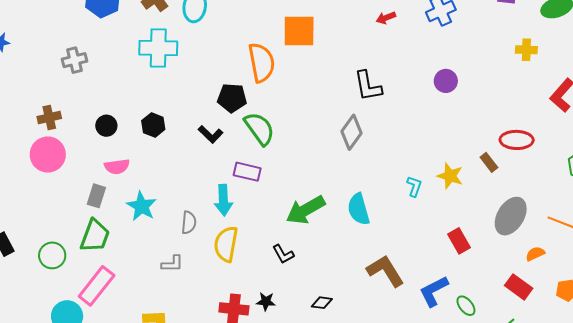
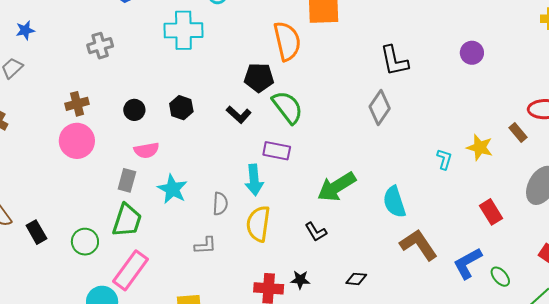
cyan semicircle: (359, 209) -> (394, 202), moved

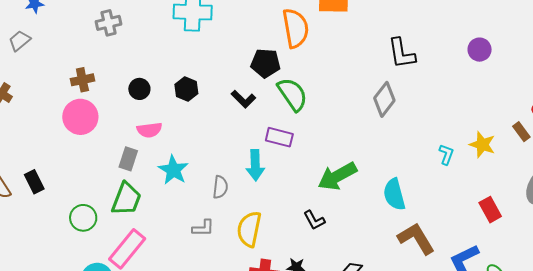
yellow semicircle: (258, 224) -> (249, 229), moved
black rectangle: (36, 232) -> (34, 182), moved

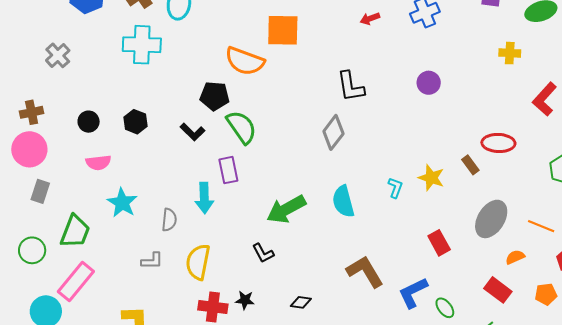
gray cross: (109, 23) -> (58, 55), turned -30
orange semicircle: (296, 28) -> (245, 61), turned 120
purple rectangle: (279, 137) -> (228, 170), turned 64
gray rectangle: (128, 159) -> (40, 191), moved
cyan semicircle: (394, 194) -> (343, 201), moved

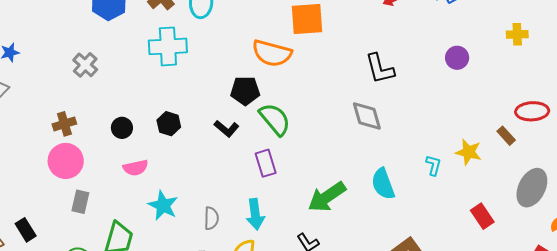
yellow cross: (510, 53) -> (517, 34), moved
gray diamond: (333, 132) -> (367, 116), turned -48
cyan arrow: (204, 198) -> (255, 214), moved

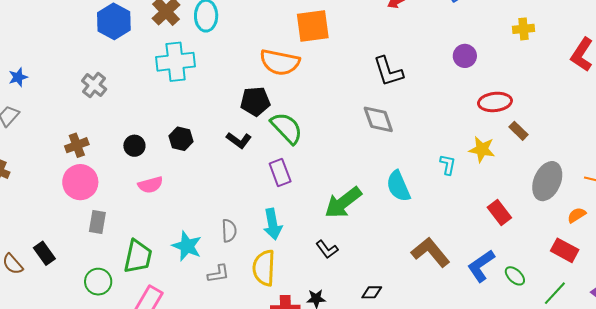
red ellipse: (532, 111) -> (495, 102), moved
cyan star: (163, 205) -> (187, 246), moved

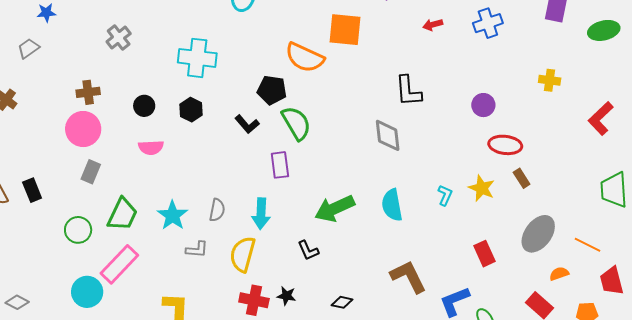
purple circle: (465, 56) -> (483, 105), moved
cyan cross: (176, 62) -> (197, 58), moved

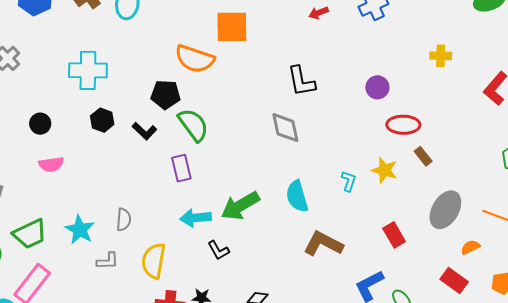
black hexagon: (191, 110) -> (102, 120), moved
green trapezoid: (122, 214) -> (30, 234), turned 45
cyan arrow: (261, 214) -> (196, 218), moved, turned 88
brown L-shape: (408, 277) -> (323, 244), moved, turned -30

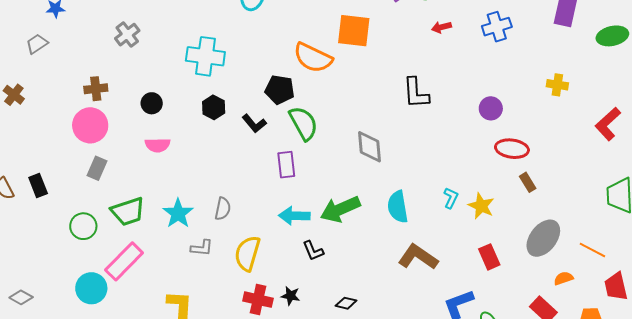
gray diamond: (285, 128) -> (369, 147), moved
yellow star: (384, 170) -> (481, 206), moved

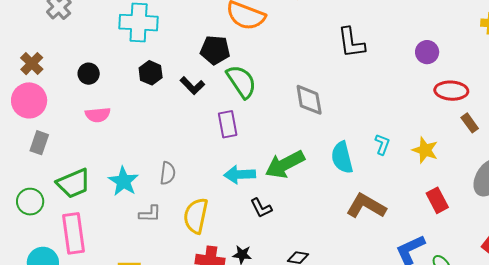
brown cross: (96, 89) -> (32, 64), turned -35
cyan L-shape: (451, 198) -> (382, 144), moved
pink rectangle: (124, 261) -> (74, 233), turned -48

